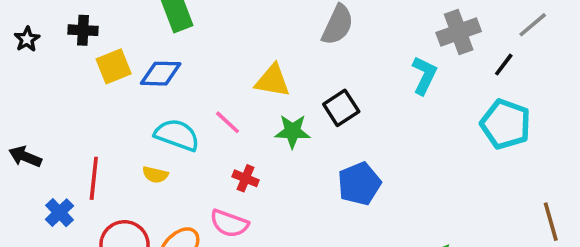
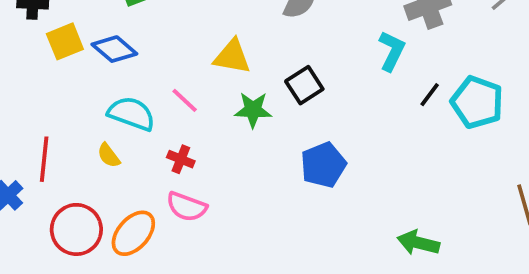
black line: (504, 65) -> (430, 95), moved
blue diamond: (161, 74) -> (114, 49), turned 39
yellow semicircle: (155, 175) -> (109, 155), turned 40
red cross: (246, 178) -> (181, 159), moved

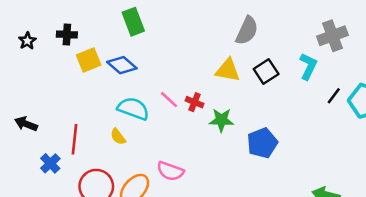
yellow triangle: (232, 57) -> (228, 70), moved
black square: (304, 85) -> (266, 71), moved
green star: (253, 110) -> (221, 120), moved
red cross: (181, 159) -> (195, 102), moved

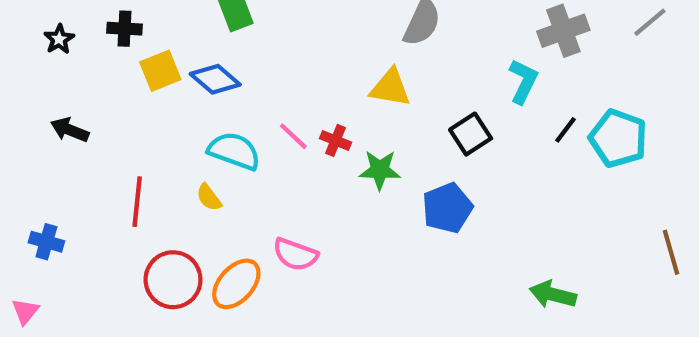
black square: (266, 71) -> (471, 134), moved
black arrow: (26, 124) -> (70, 130), moved
blue cross: (50, 163) -> (46, 242), moved, turned -30

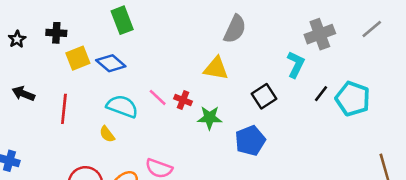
red line: (137, 202) -> (64, 109), moved

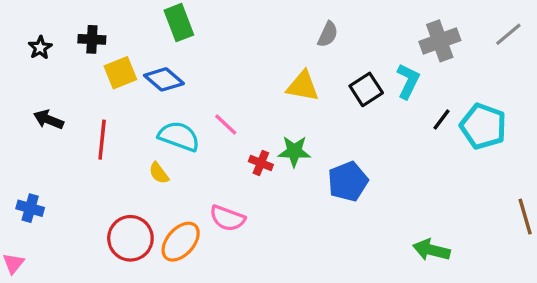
gray semicircle: (235, 29) -> (328, 34), size x0.7
black square: (264, 96) -> (366, 89), moved
red cross: (183, 100) -> (261, 163), moved

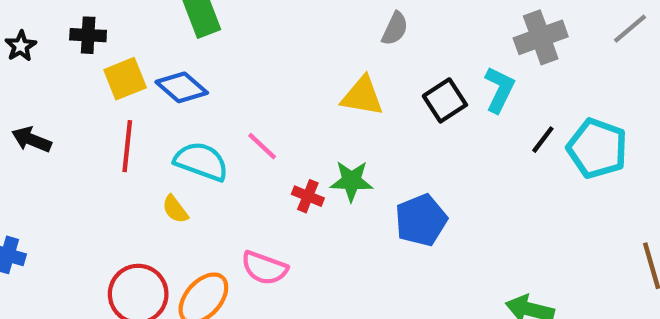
red line: (102, 140) -> (127, 146), moved

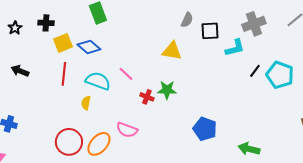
cyan L-shape: (499, 90) -> (235, 48), turned 50
black square: (445, 100) -> (210, 31), moved, turned 30
yellow semicircle: (175, 209) -> (86, 103), turned 48
blue pentagon: (421, 220) -> (205, 129), moved, turned -30

